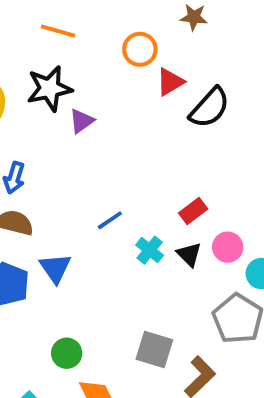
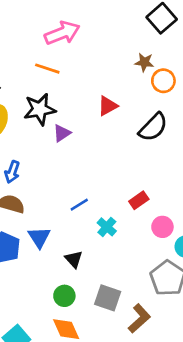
orange circle: (140, 49) -> (163, 81), moved
red triangle: (170, 82) -> (108, 106), moved
black triangle: (189, 254) -> (74, 259), moved
green circle: (67, 353) -> (64, 296), moved

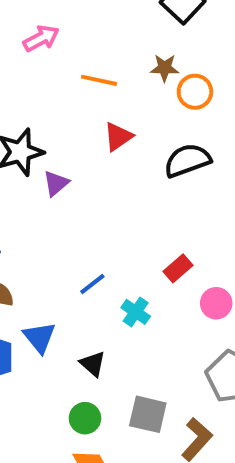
pink arrow: (62, 33) -> (41, 38), size x0.7
orange line: (47, 69) -> (99, 80), moved
black semicircle: (153, 127) -> (187, 160), turned -148

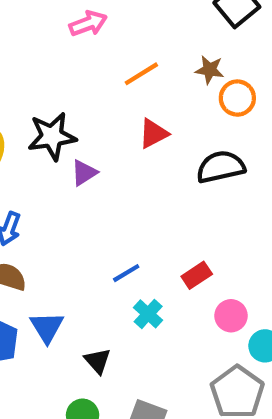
orange line: (99, 80) -> (141, 74), turned -51
blue line: (92, 284) -> (126, 273), moved

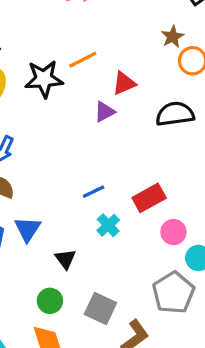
brown star: (210, 70) -> (173, 37), turned 30
orange line: (141, 74) -> (83, 60), moved
purple triangle: (84, 173) -> (104, 112), moved
red rectangle: (197, 275) -> (149, 198), size x1.4

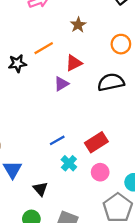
brown star: (173, 37) -> (78, 25), moved
black star: (44, 79) -> (17, 63), size x0.7
pink circle: (173, 232) -> (100, 172), moved

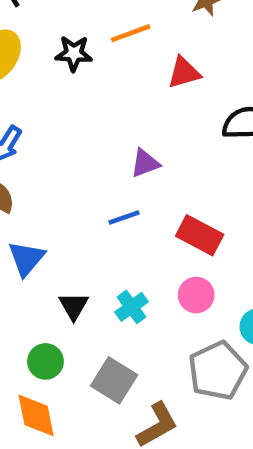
purple triangle: (61, 84) -> (145, 163), moved
red rectangle: (96, 142) -> (200, 235), turned 50
cyan cross: (69, 163) -> (131, 307), moved

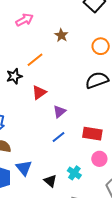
red triangle: (184, 73) -> (39, 93), moved

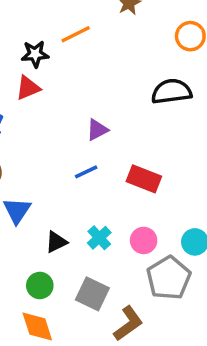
red triangle: (39, 93) -> (28, 88), moved
pink circle: (99, 159) -> (144, 240), moved
black triangle: (50, 181) -> (56, 242), turned 40

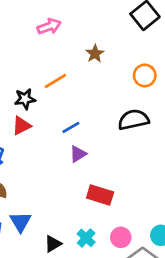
blue line: (86, 172) -> (71, 127), moved
red rectangle: (144, 179) -> (100, 195), moved

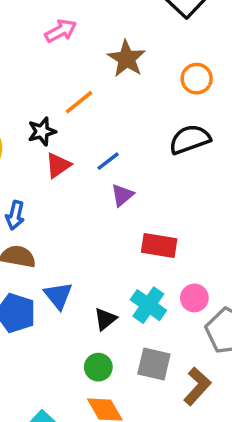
brown star: (95, 54) -> (127, 59), size x1.5
red triangle: (21, 126) -> (58, 165), moved
cyan cross: (86, 238) -> (148, 305), size x1.4

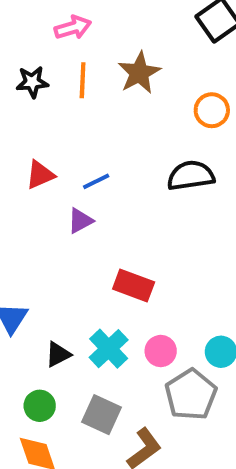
orange line: (79, 102) -> (83, 80), moved, turned -60
black star: (42, 132) -> (32, 82), moved
purple triangle: (122, 195) -> (80, 221), moved

